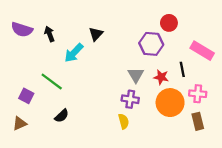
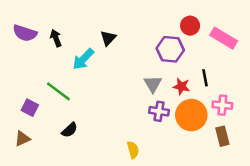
pink rectangle: (202, 51) -> (224, 38), moved
purple cross: (130, 99) -> (159, 111), moved
yellow semicircle: (124, 121) -> (133, 150), moved

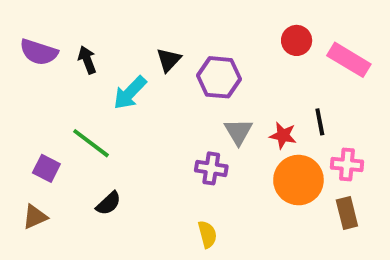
purple hexagon: (170, 49) -> (219, 77), moved
purple cross: (159, 111) -> (211, 168), moved

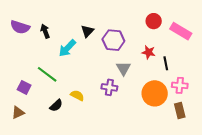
red star: (283, 135) -> (149, 52), moved
yellow semicircle: (207, 234) -> (77, 95), moved, turned -48

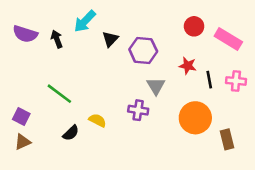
cyan arrow: (67, 48) -> (85, 21), moved
pink cross: (180, 85) -> (236, 81), moved
purple square: (24, 87) -> (21, 117), moved

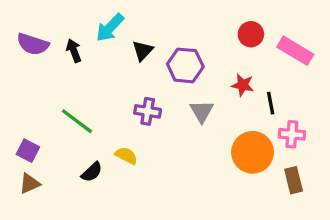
pink cross: (236, 81) -> (292, 134), moved
purple cross: (138, 110) -> (148, 111), moved

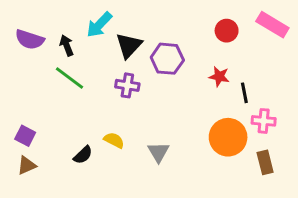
black triangle: (143, 51) -> (129, 45), size x1.4
pink rectangle: (295, 51) -> (272, 25), moved
purple cross: (148, 111) -> (127, 85), moved
gray triangle: (202, 111) -> (158, 152), moved
green line: (77, 121) -> (70, 78), moved

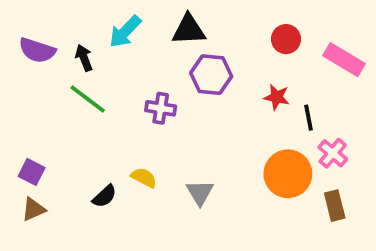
pink rectangle: (272, 25) -> (344, 60), moved
black triangle: (129, 45) -> (189, 30), moved, turned 44
pink cross: (264, 121) -> (333, 153), turned 35

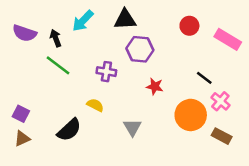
red star: (277, 97) -> (155, 86), moved
black line: (308, 118) -> (204, 78), turned -42
yellow semicircle: (144, 178) -> (95, 105), moved
black semicircle: (105, 196) -> (69, 130), size x1.5
brown rectangle: (335, 206) -> (222, 136), turned -48

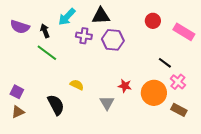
purple cross: (106, 72) -> (84, 36), moved
red star: (155, 86) -> (125, 86), moved
black semicircle: (69, 130) -> (56, 105), turned -75

